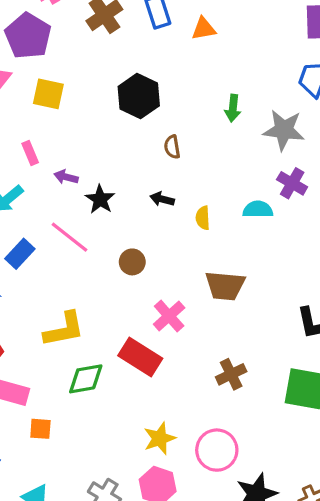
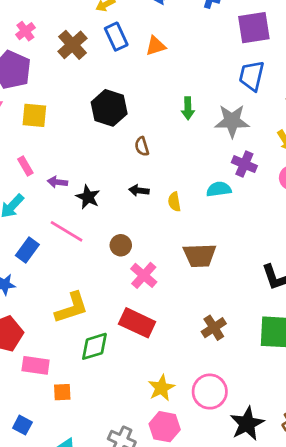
pink cross: (169, 316) -> (144, 275), moved

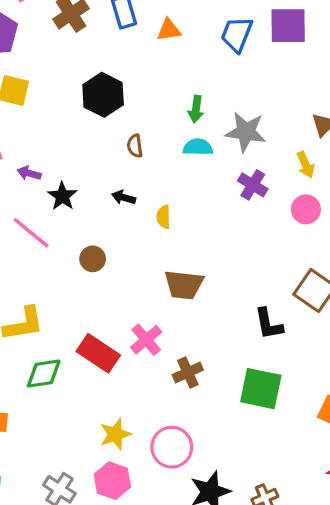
blue trapezoid: (252, 76) -> (237, 34), moved
cyan semicircle: (219, 189) -> (198, 147), moved
pink cross: (144, 275) -> (146, 340), moved

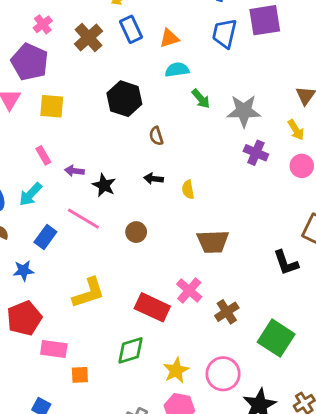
green arrow: (196, 109) -> (201, 99), turned -40
cyan semicircle: (198, 147) -> (177, 70), moved
green diamond: (44, 373) -> (131, 350), moved
green square: (261, 389) -> (276, 338), moved, turned 30

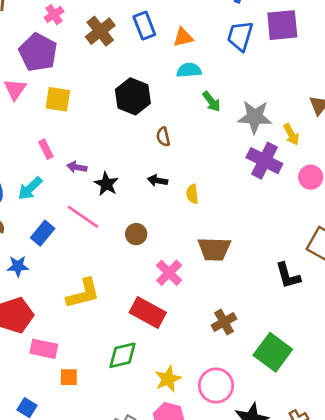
yellow arrow: (296, 130) -> (291, 134), moved
purple cross: (256, 153) -> (264, 161), size x1.4
pink cross: (189, 290) -> (169, 273), moved

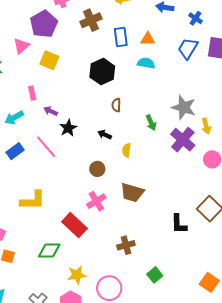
blue rectangle: (144, 26) -> (121, 37), moved
green arrow: (211, 101) -> (151, 123), moved
brown circle: (136, 234) -> (97, 169), moved
green square: (273, 352) -> (155, 275), size x0.6

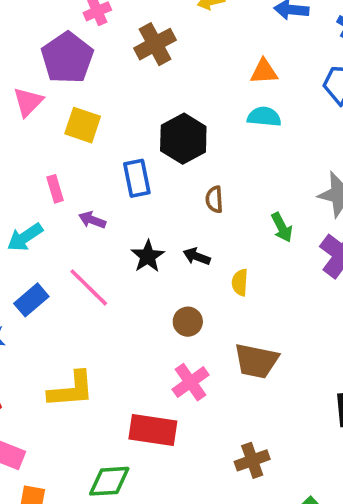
blue rectangle: (121, 37) -> (137, 178), moved
black star: (68, 128) -> (148, 256), moved
red rectangle: (74, 225) -> (153, 430), turned -30

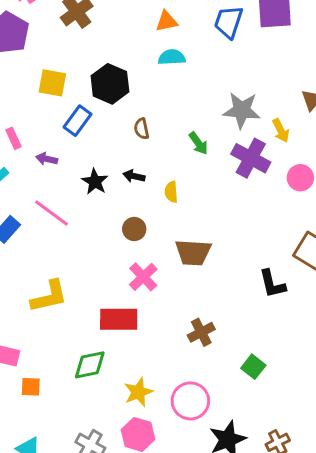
yellow square: (83, 125) -> (52, 83), moved
blue rectangle: (137, 178) -> (77, 121), turned 56

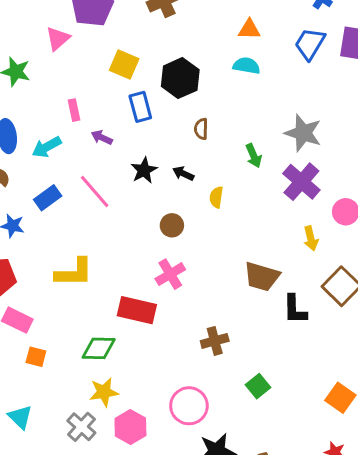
blue rectangle: (77, 121) -> (140, 107), turned -64
yellow arrow: (281, 131) -> (311, 238), moved
brown trapezoid: (193, 253) -> (262, 276), moved
yellow star: (138, 392) -> (104, 392), moved

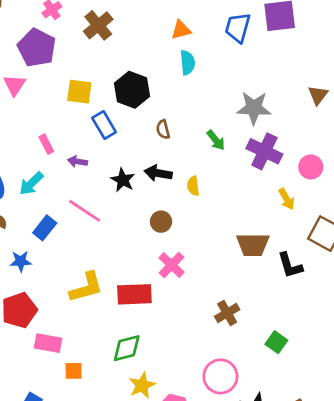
cyan semicircle: (247, 66) -> (187, 63), turned 90
black arrow: (183, 174) -> (158, 173), size x1.4
red rectangle: (137, 310) -> (134, 294), moved

